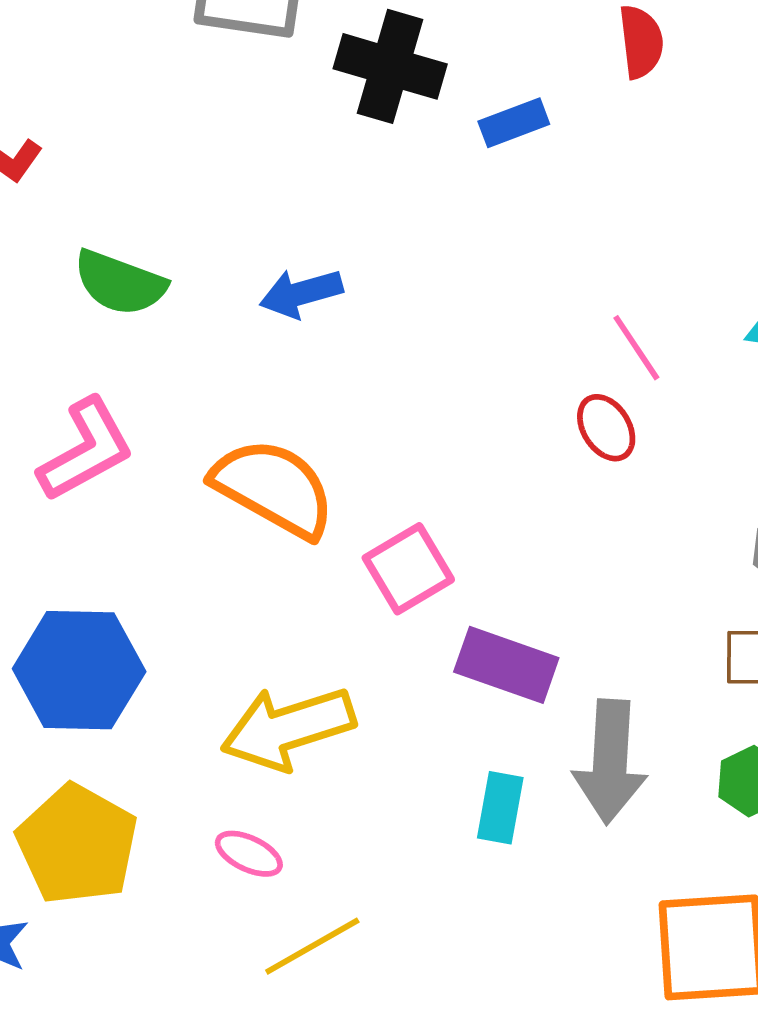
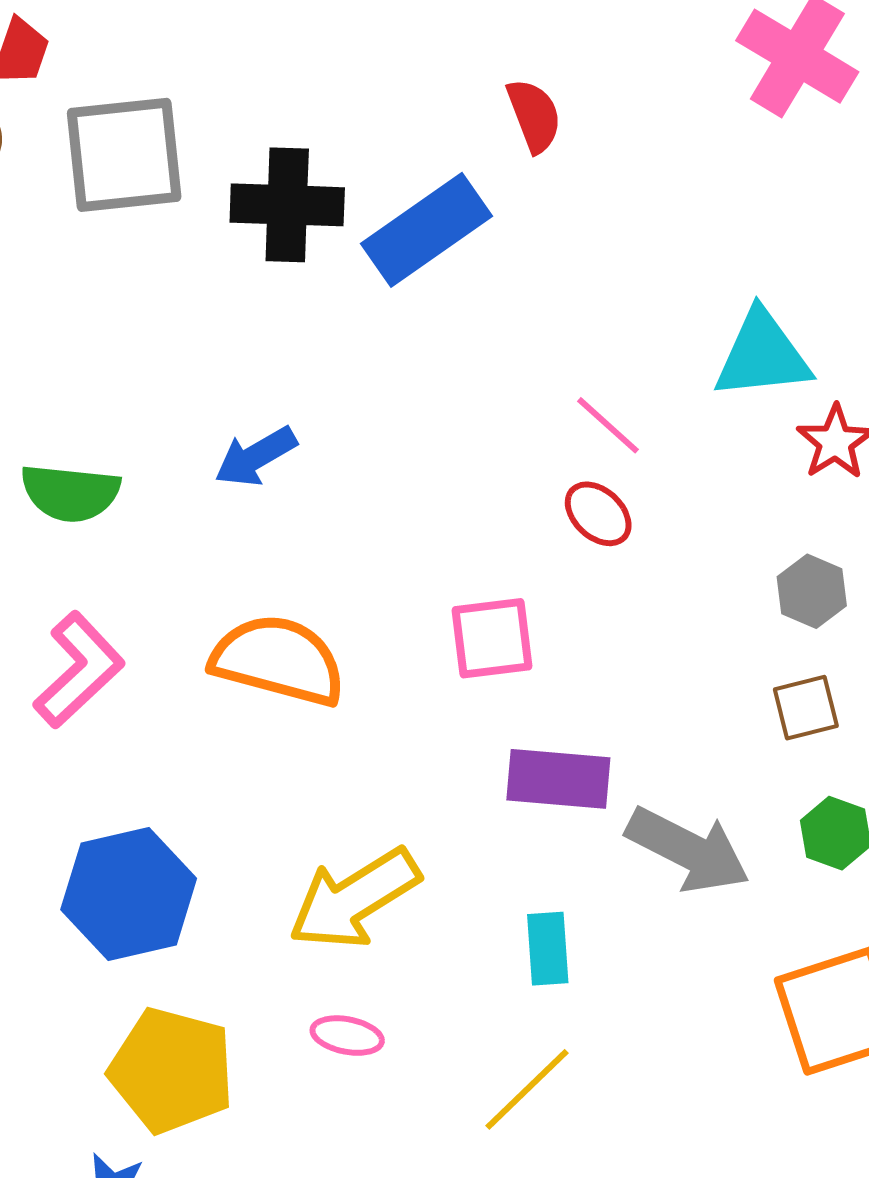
blue rectangle: (514, 123) -> (427, 230), size x1.8
pink square: (408, 569) -> (492, 638), moved, turned 38
gray arrow: (610, 762) -> (688, 850), turned -52
cyan rectangle: (500, 808) -> (548, 949), moved
yellow line: (312, 946) -> (527, 1089), moved

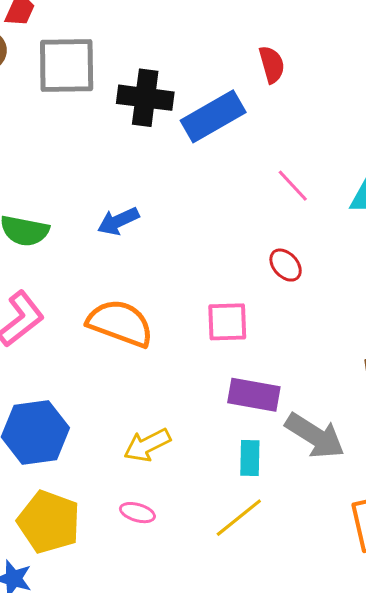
pink line: (608, 425) -> (293, 186), moved
yellow arrow: (354, 899) -> (147, 445), size x0.7
cyan rectangle: (548, 949) -> (250, 458), moved
yellow line: (527, 1089) -> (239, 518), moved

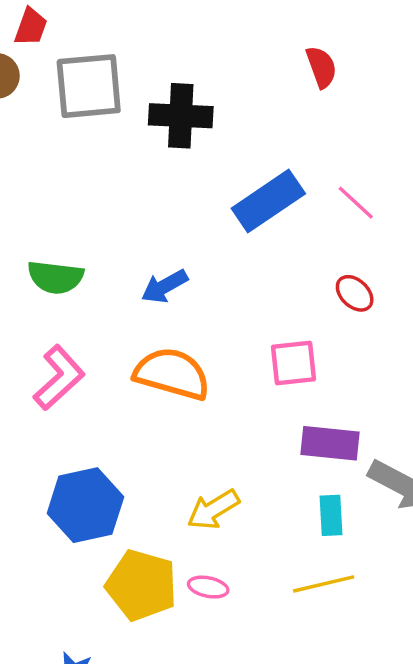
blue rectangle: (213, 116) -> (268, 201), moved
blue arrow: (118, 221) -> (164, 286), moved
yellow line: (239, 518) -> (324, 584), turned 30
yellow pentagon: (49, 522) -> (141, 585), moved

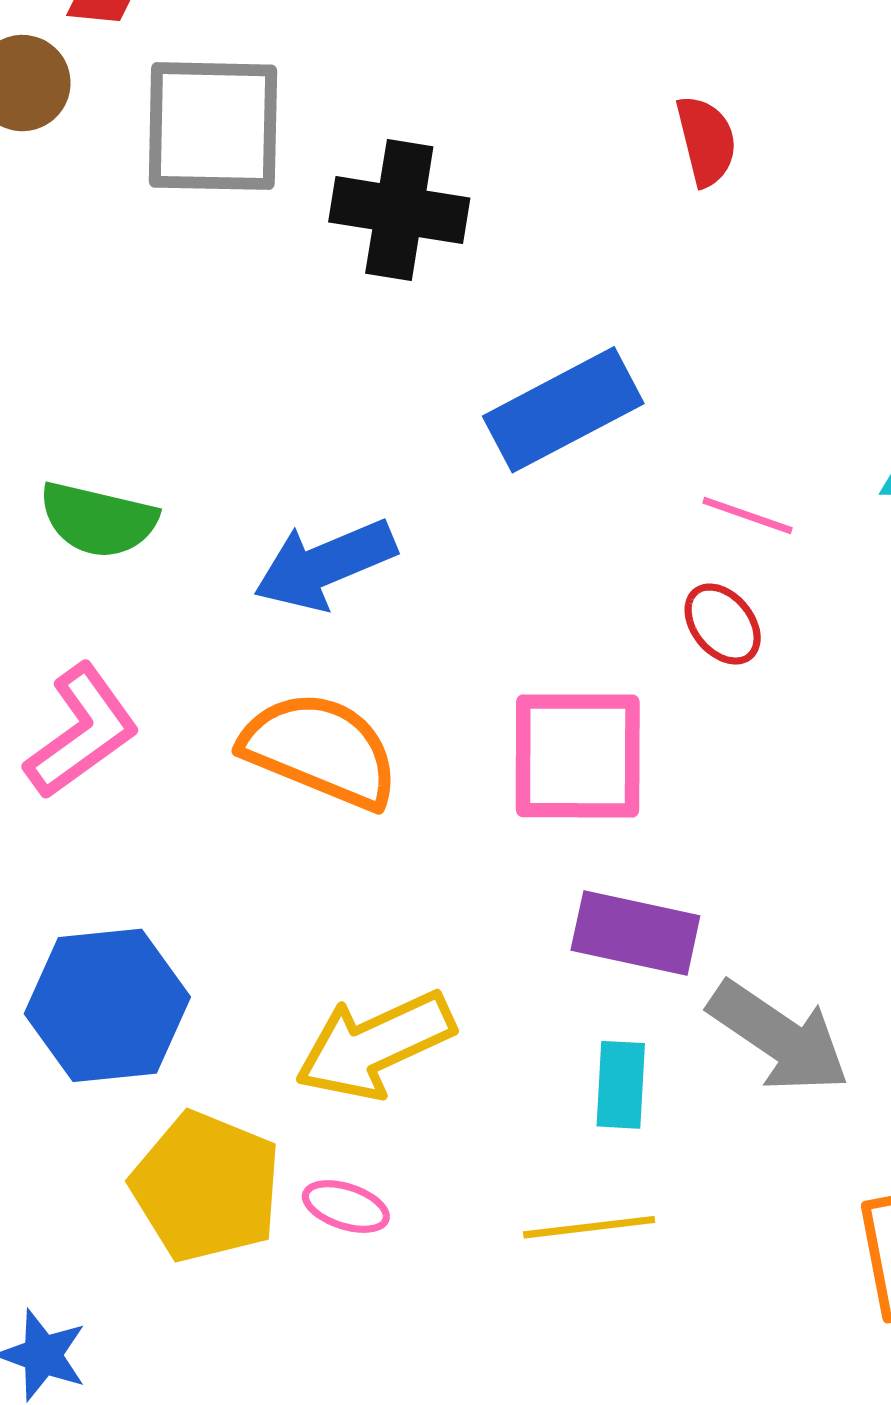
pink line: (356, 203) -> (747, 515), moved, turned -30
blue arrow: (164, 286) -> (325, 565), size x1.4
pink square: (293, 363) -> (578, 756), size x1.4
yellow arrow: (213, 510) -> (375, 1045), size x1.4

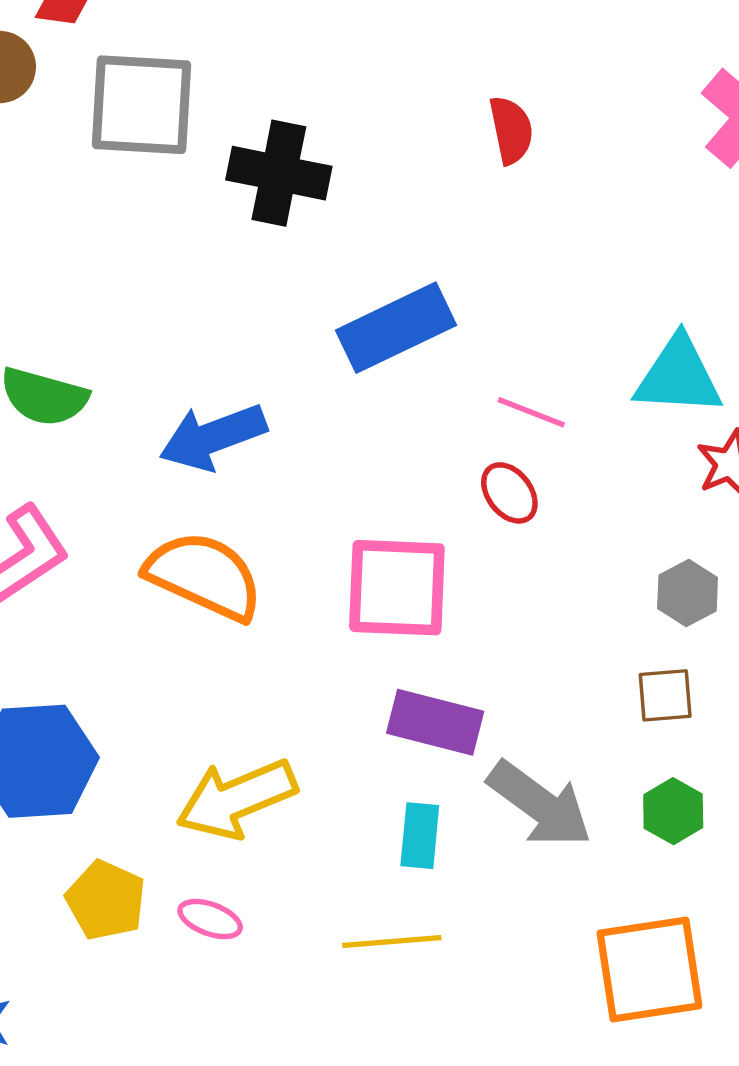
yellow pentagon: (206, 1187) -> (106, 900), size x0.7

